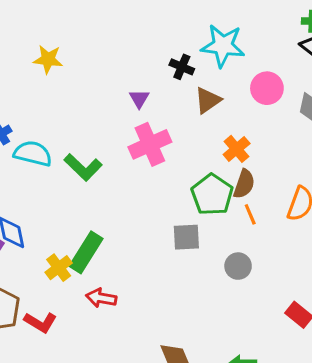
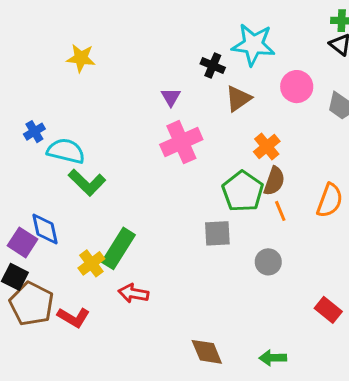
green L-shape: (83, 167) -> (87, 182), moved

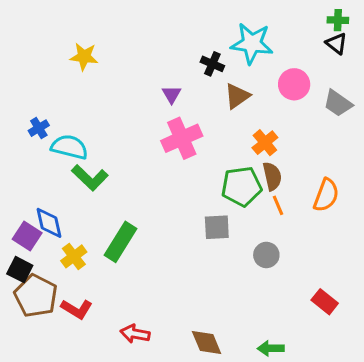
brown semicircle: (274, 181) -> (272, 176), turned -32
green pentagon: (243, 191) -> (242, 186), turned 30
yellow cross: (91, 263) -> (74, 256), moved
red arrow: (133, 293) -> (135, 334), moved

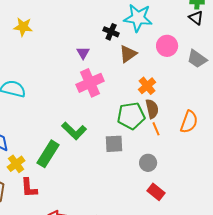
green L-shape: (90, 178) -> (74, 131), moved
red rectangle: (325, 302) -> (156, 192), moved
red L-shape: (77, 309) -> (29, 188), moved, turned 55

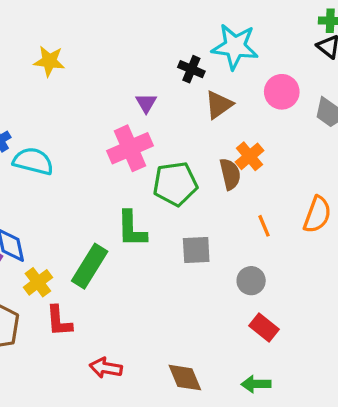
pink cross: (90, 83) -> (130, 148), moved
brown semicircle: (152, 109) -> (230, 174), moved
green pentagon: (131, 116) -> (175, 184), moved
green L-shape: (74, 131) -> (132, 229), turned 45

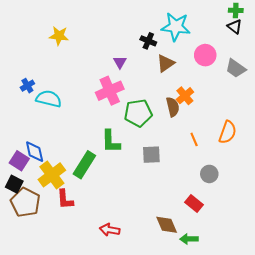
gray circle: (251, 281) -> (209, 174), moved
yellow cross: (38, 282) -> (52, 175), size x1.5
red arrow: (106, 368) -> (110, 230), moved
brown diamond: (185, 378) -> (167, 225), moved

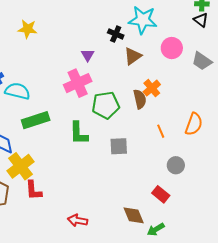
green rectangle: (84, 165) -> (36, 120), moved, turned 40
green arrow: (189, 239) -> (156, 229), turned -30

